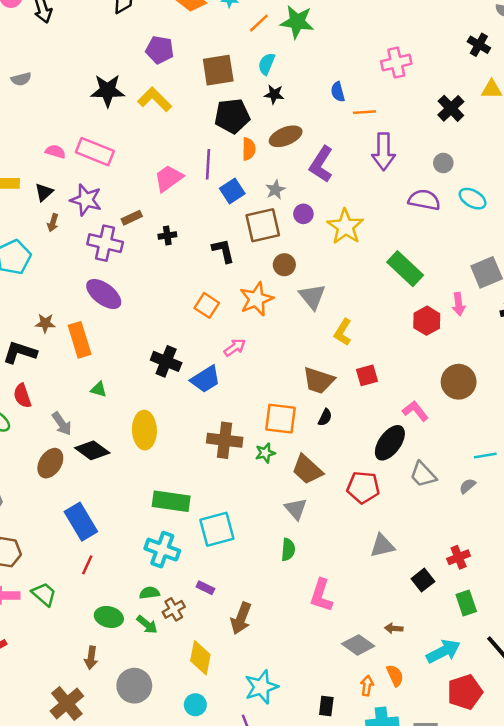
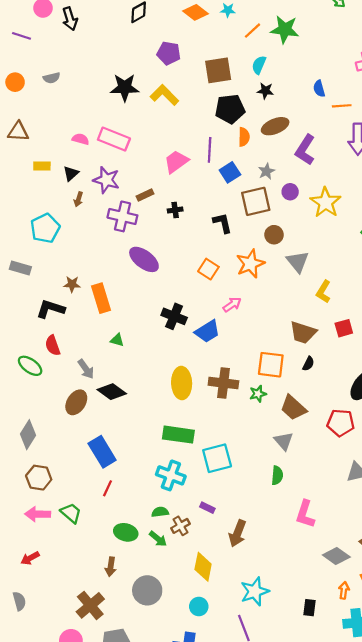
purple ellipse: (104, 294) -> (144, 259), moved
yellow ellipse: (144, 430) -> (182, 383), moved

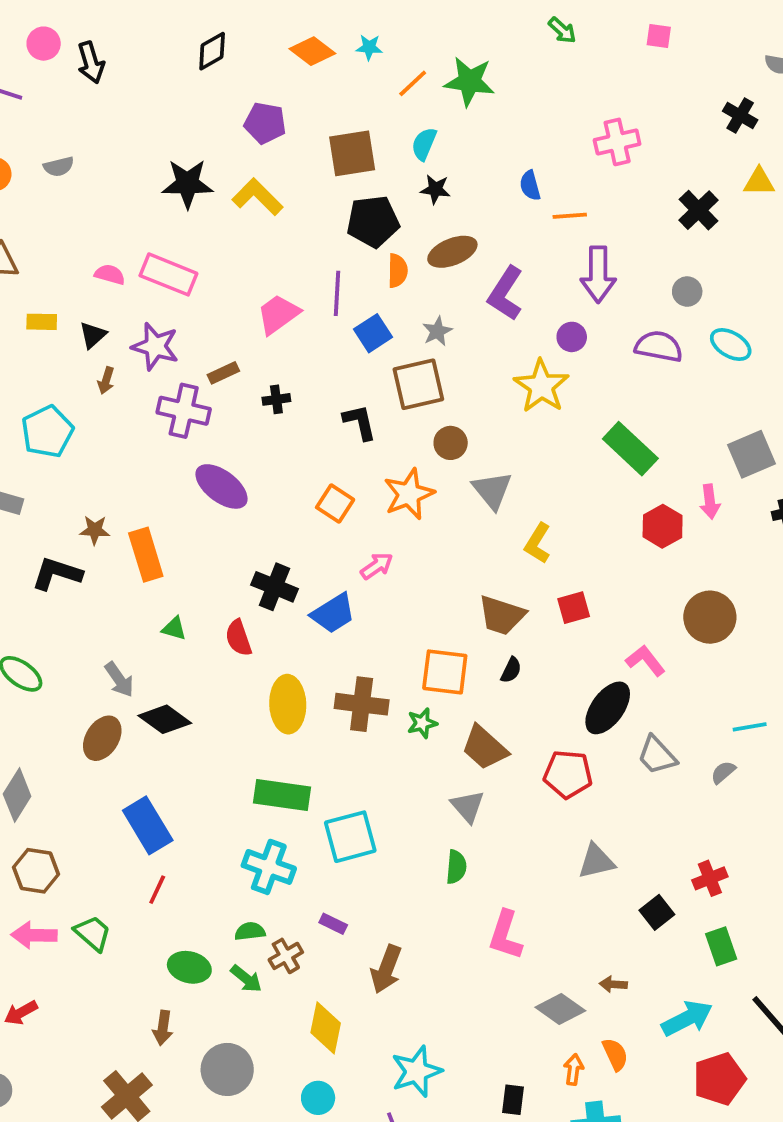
purple circle: (290, 192) -> (572, 337), moved
red semicircle: (53, 345) -> (239, 638), moved

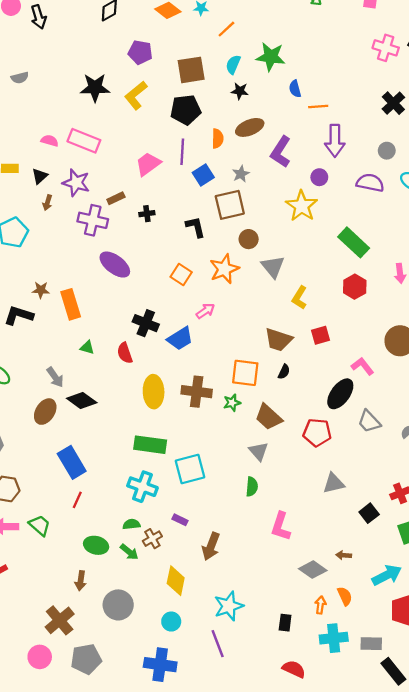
green star: (469, 81) -> (271, 57), moved
pink cross: (617, 142) -> (386, 48), moved, turned 30
yellow L-shape: (257, 197) -> (136, 95), turned -84
black pentagon: (373, 221) -> (186, 110), moved
red hexagon: (663, 526) -> (355, 287), moved

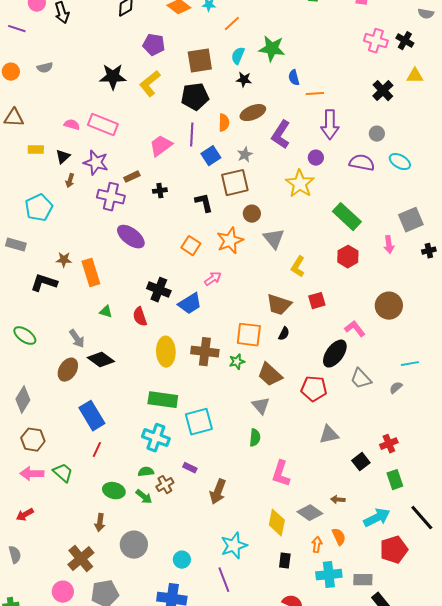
yellow diamond: (176, 581) -> (277, 523), moved

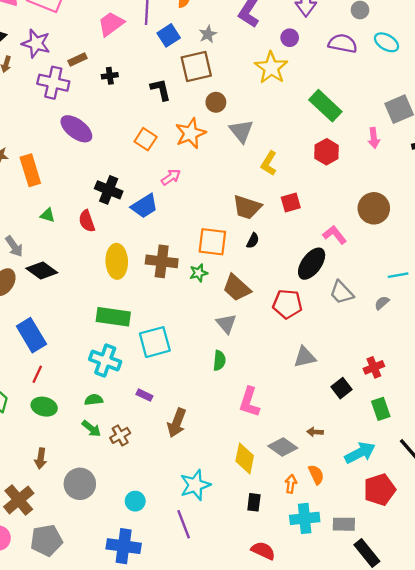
brown cross: (165, 485) -> (120, 435), moved
green ellipse: (114, 491) -> (44, 407), moved

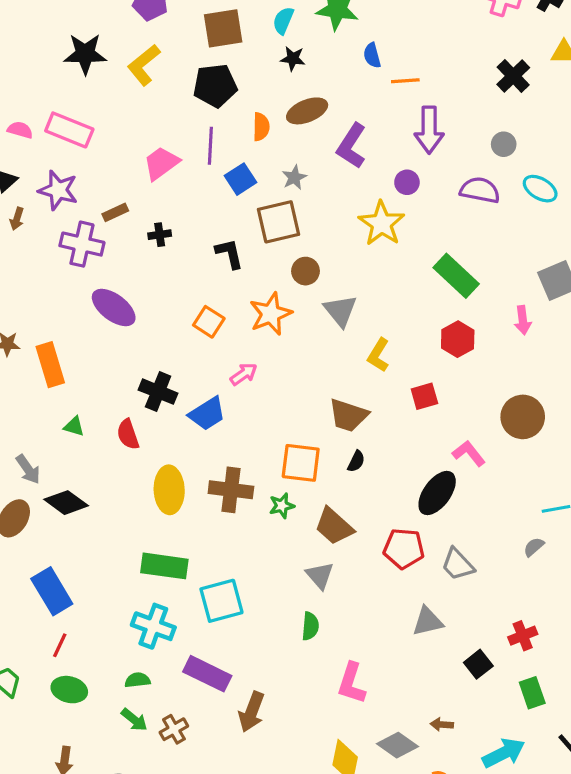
red square: (291, 203) -> (424, 396), moved
gray trapezoid: (342, 292) -> (458, 564), moved
purple rectangle: (144, 395) -> (207, 674), size x2.0

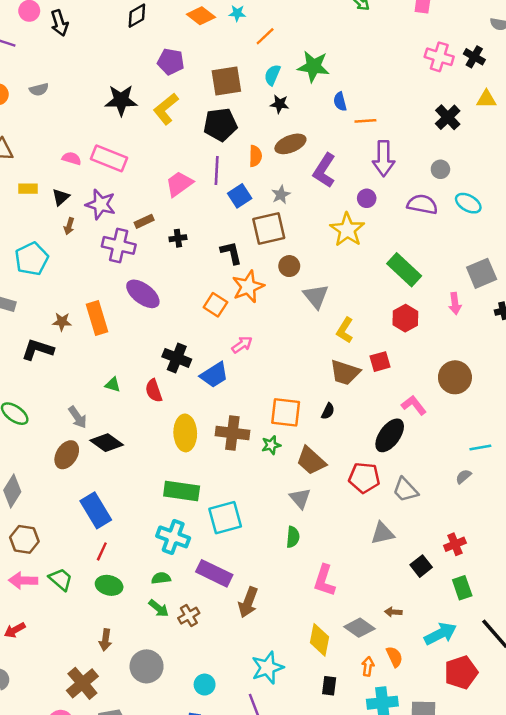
orange star: (271, 314) -> (248, 287), moved
orange rectangle: (50, 365) -> (97, 318), moved
brown trapezoid: (348, 415) -> (345, 372), moved

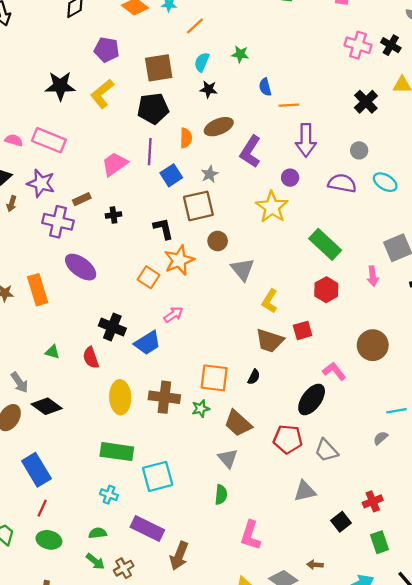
green star: (313, 66) -> (240, 54), size x0.6
cyan cross: (173, 537) -> (109, 495), size x0.6

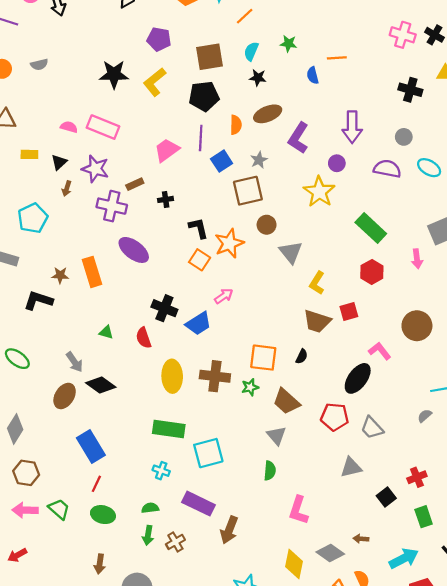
black cross: (366, 102) -> (410, 90), turned -30
orange line: (289, 105) -> (337, 58), moved
black L-shape: (163, 229) -> (198, 228), moved
green arrow: (95, 561) -> (148, 535), turned 60

